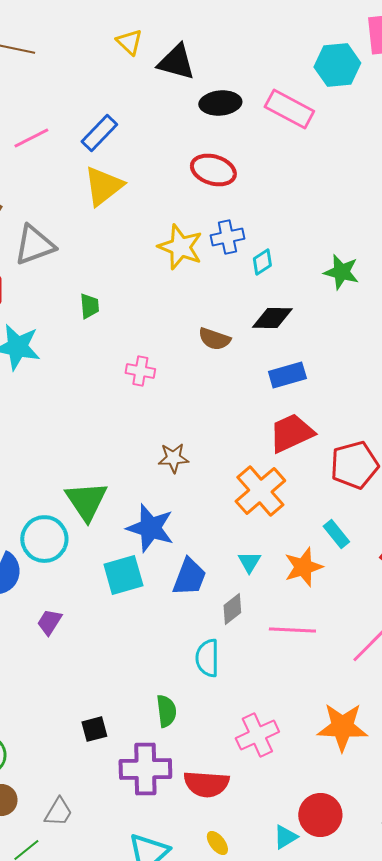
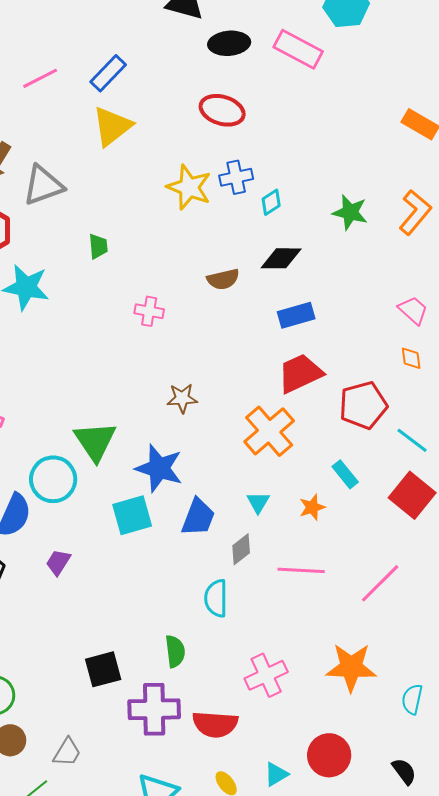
brown semicircle: (214, 339) -> (223, 279), turned -32
orange star: (303, 567) -> (312, 507), size x0.7
black square: (94, 729) -> (103, 669), size x1.4
cyan triangle: (285, 837) -> (276, 774), moved

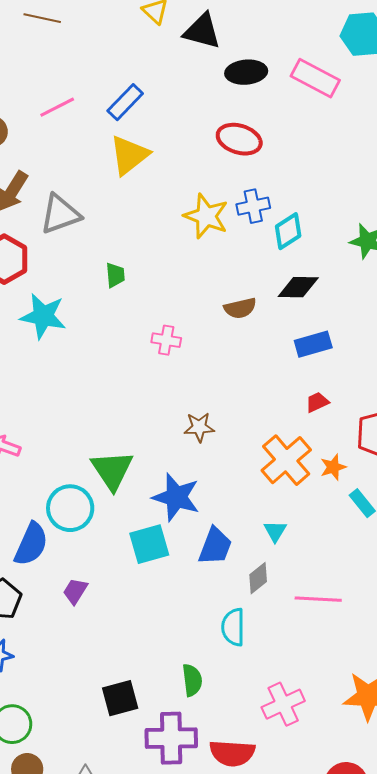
cyan diamond: (271, 202) -> (288, 231), size x1.4
red trapezoid: (300, 373) -> (317, 402), size x0.5
orange star: (312, 507) -> (333, 467), moved

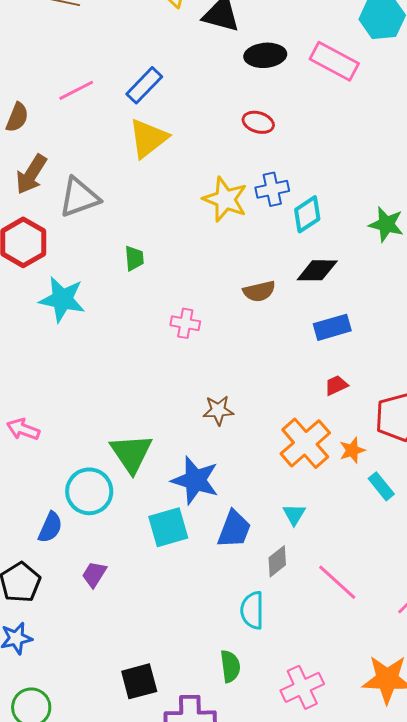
red ellipse: (239, 139) -> (258, 122), size x0.7
blue semicircle: (31, 544) -> (50, 527), size x0.7
pink line: (318, 599) -> (337, 582), turned 39
green semicircle: (192, 680) -> (230, 666), moved

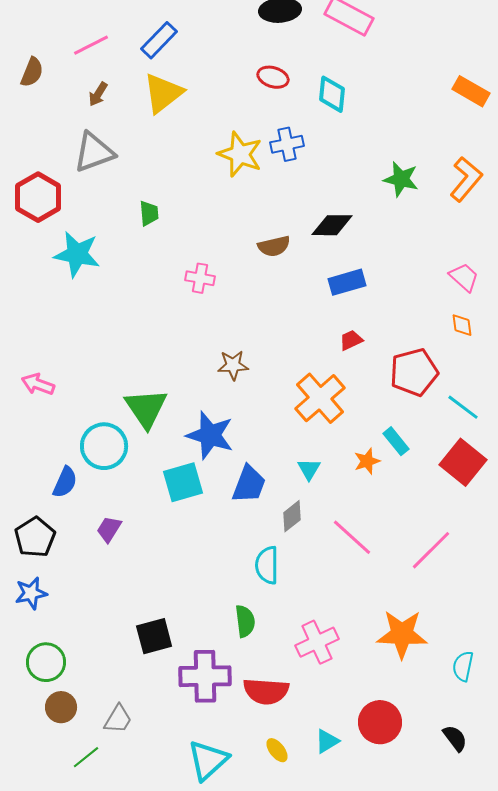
brown arrow: (31, 174) -> (98, 94), moved, size x0.6
cyan diamond: (307, 214) -> (332, 94), moved, turned -51
orange star: (352, 450) -> (367, 461), moved

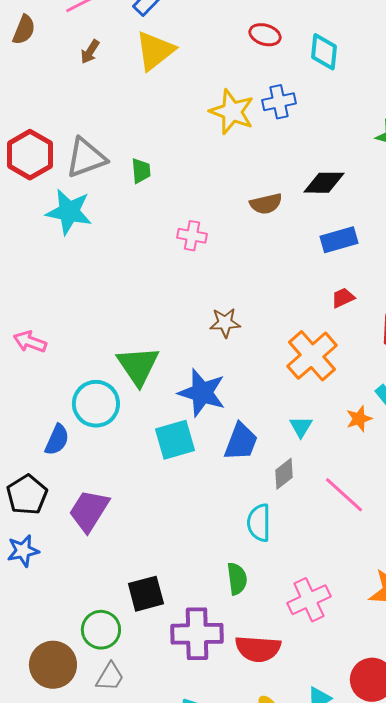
gray triangle: (94, 152) -> (86, 158), moved
purple trapezoid: (109, 529) -> (89, 511), moved, size x1.6
green circle: (46, 662) -> (101, 630), moved
brown circle: (61, 707) -> (53, 665), size x1.5

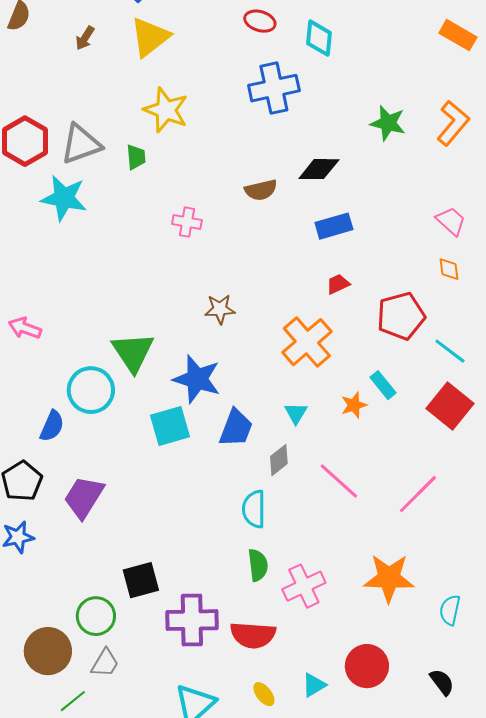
blue cross: (279, 102) -> (274, 88), size x1.5
yellow star: (232, 112) -> (166, 110), moved
green semicircle: (237, 579) -> (258, 565), moved

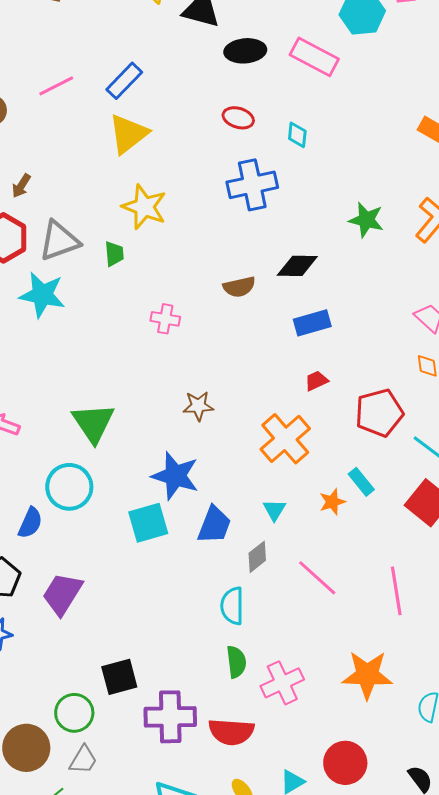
brown arrow: (85, 38) -> (21, 186), moved
cyan diamond: (319, 38) -> (297, 135), size x0.7
green triangle: (133, 352) -> (93, 423), moved
pink line: (418, 494) -> (396, 591), turned -54

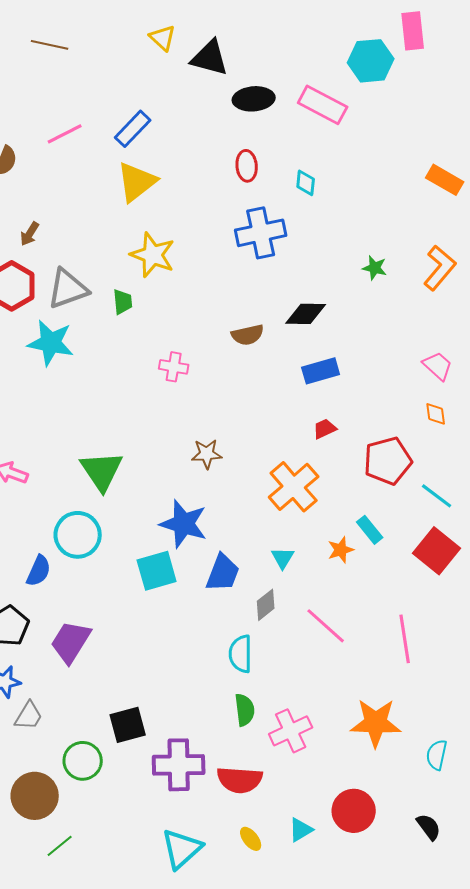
red ellipse: (238, 118) -> (247, 166), turned 68
green star: (366, 220) -> (375, 268), size x0.7
gray trapezoid: (83, 760) -> (29, 716), moved

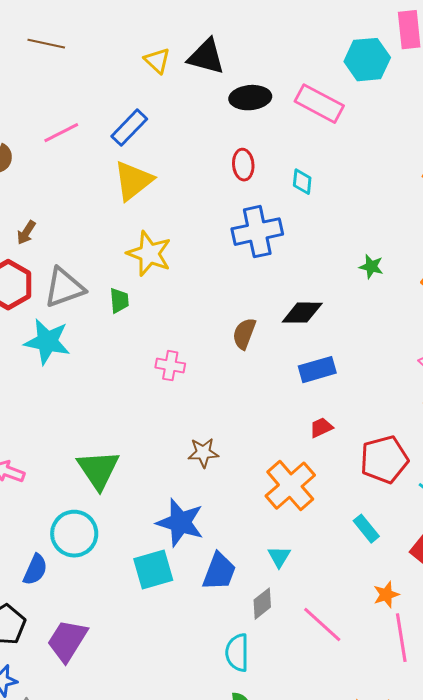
yellow triangle: (163, 38) -> (157, 61), moved
brown semicircle: (248, 335) -> (244, 334), turned 124
orange star: (341, 550) -> (386, 595), moved

